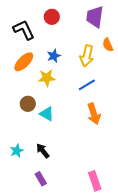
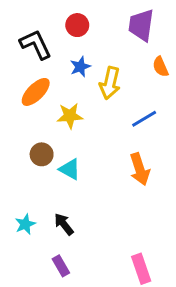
blue star: (54, 56) -> (80, 67), moved
yellow arrow: (87, 56) -> (110, 83), moved
blue line: (87, 85) -> (144, 119), moved

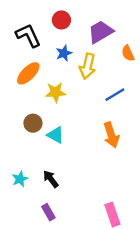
purple trapezoid: (141, 25) -> (101, 32), moved, turned 52

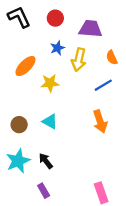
purple trapezoid: (101, 32) -> (90, 29), turned 35
black L-shape: (28, 35) -> (19, 17), moved
orange semicircle: (128, 53) -> (112, 58), moved
brown circle: (33, 123) -> (19, 125), moved
cyan star: (20, 179) -> (18, 161), size x1.6

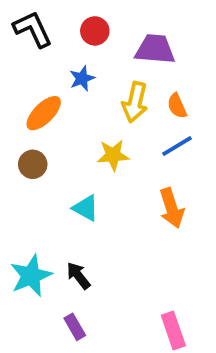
blue star: (57, 48) -> (82, 78), moved
orange semicircle: (112, 58) -> (177, 106), moved
yellow star: (50, 83) -> (113, 155), moved
brown circle: (19, 125) -> (33, 164), moved

